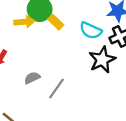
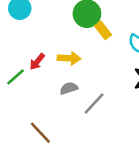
yellow arrow: (24, 22) -> (69, 58), moved

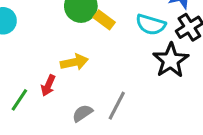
red arrow: (37, 62) -> (48, 85), moved
gray semicircle: (69, 88) -> (82, 113), moved

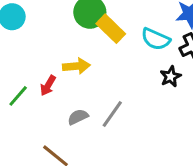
yellow rectangle: (104, 20) -> (111, 29), size x1.4
black star: (171, 60) -> (171, 77), size x0.6

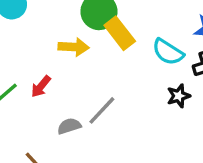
yellow arrow: (76, 66) -> (74, 47), moved
gray line: (112, 114) -> (102, 110), moved

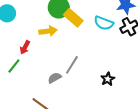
red arrow: (41, 86) -> (25, 47), moved
black star: (179, 96) -> (108, 79), moved

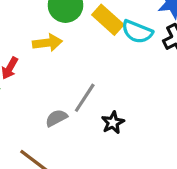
yellow rectangle: (73, 18) -> (108, 20), moved
black star: (108, 79) -> (113, 123), moved

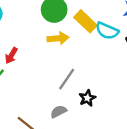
yellow arrow: (47, 43) -> (58, 38), moved
gray semicircle: (56, 118) -> (59, 112), moved

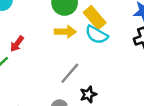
cyan semicircle: (107, 31) -> (97, 35), moved

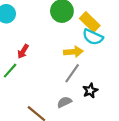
yellow arrow: (65, 32) -> (73, 52), moved

